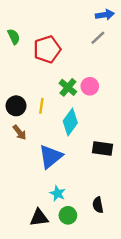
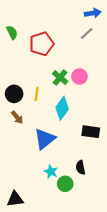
black semicircle: (98, 205) -> (80, 167), moved
green circle: (68, 215) -> (65, 184), moved
black triangle: (39, 218) -> (15, 199), moved

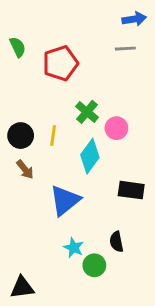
gray line: (87, 34) -> (125, 49), turned 40
pink circle: (79, 77) -> (116, 128), moved

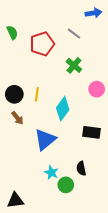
gray line: (125, 49) -> (74, 34), moved, turned 40
green cross: (87, 112) -> (74, 65), moved
pink circle: (116, 128) -> (97, 89), moved

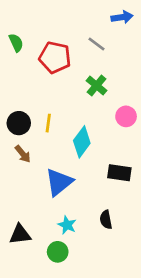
red pentagon: (42, 44) -> (55, 57), turned 30
green circle: (66, 185) -> (58, 252), moved
black triangle: (15, 200) -> (20, 234), moved

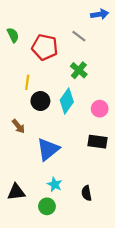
pink circle: (126, 116) -> (100, 109), moved
black circle: (19, 123) -> (40, 101), moved
yellow line: (48, 123) -> (27, 82), moved
cyan diamond: (82, 142) -> (67, 101), moved
black semicircle: (106, 220) -> (86, 193), moved

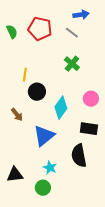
blue arrow: (100, 14) -> (81, 15), moved
red pentagon: (45, 47) -> (40, 29), moved
cyan diamond: (67, 101) -> (61, 108), moved
black semicircle: (86, 193) -> (79, 156), moved, size x1.6

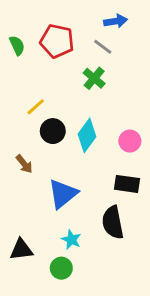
green cross: (72, 64) -> (94, 78), moved
yellow line: (25, 75) -> (36, 107), turned 40
cyan diamond: (61, 108) -> (87, 135), moved

